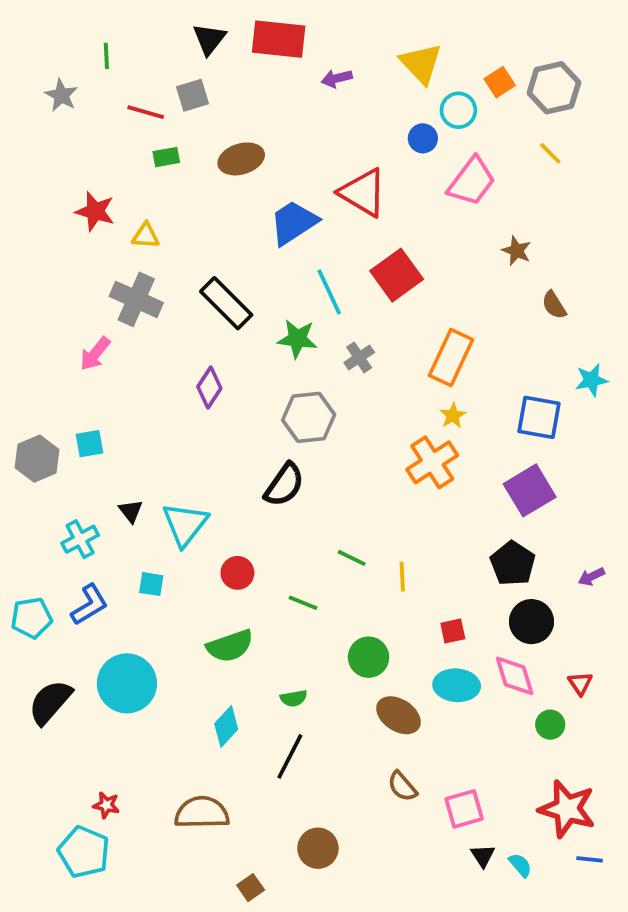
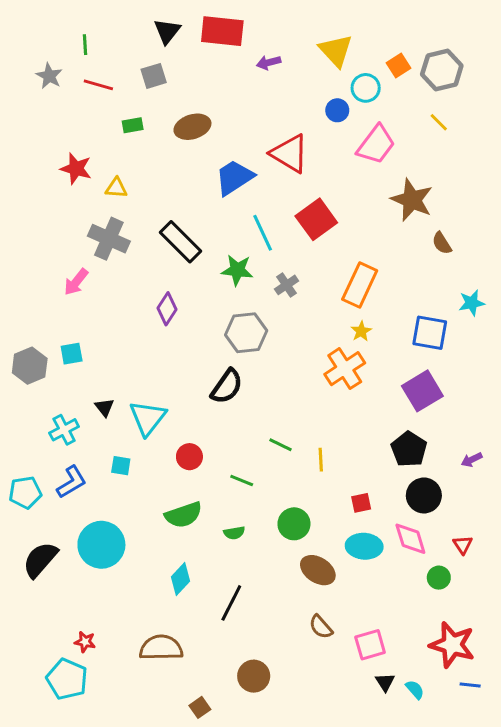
red line: (146, 112) -> (98, 85), moved
brown star: (517, 251) -> (412, 200), size x1.8
green semicircle: (294, 698) -> (234, 533), moved

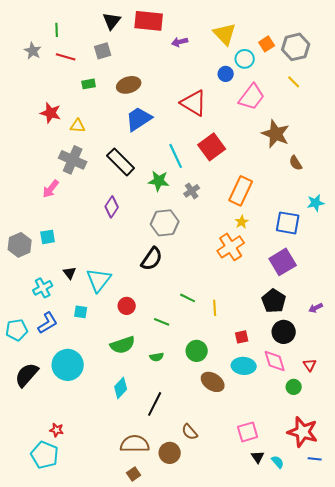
blue trapezoid: (234, 177) -> (139, 119), moved
brown semicircle: (321, 627) -> (190, 432), moved
brown semicircle: (161, 648) -> (135, 444), moved

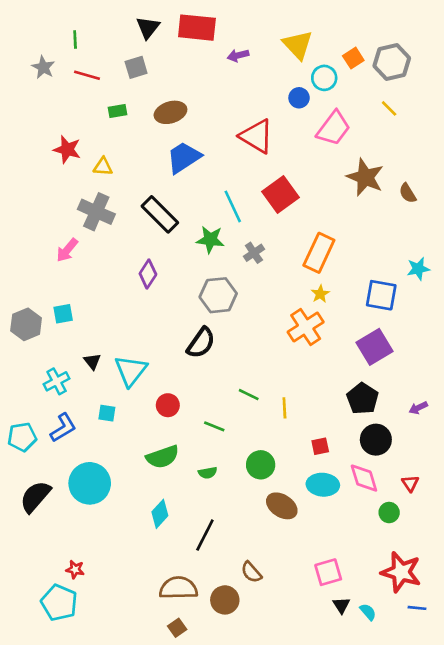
brown semicircle: (296, 163) -> (408, 193), moved

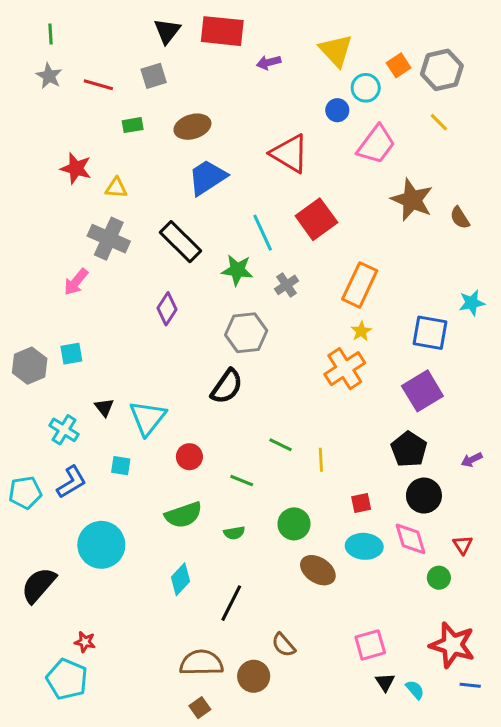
green line: (75, 39) -> (51, 34), moved
cyan cross: (57, 381) -> (64, 430), turned -30
black semicircle: (35, 497) -> (39, 585), moved

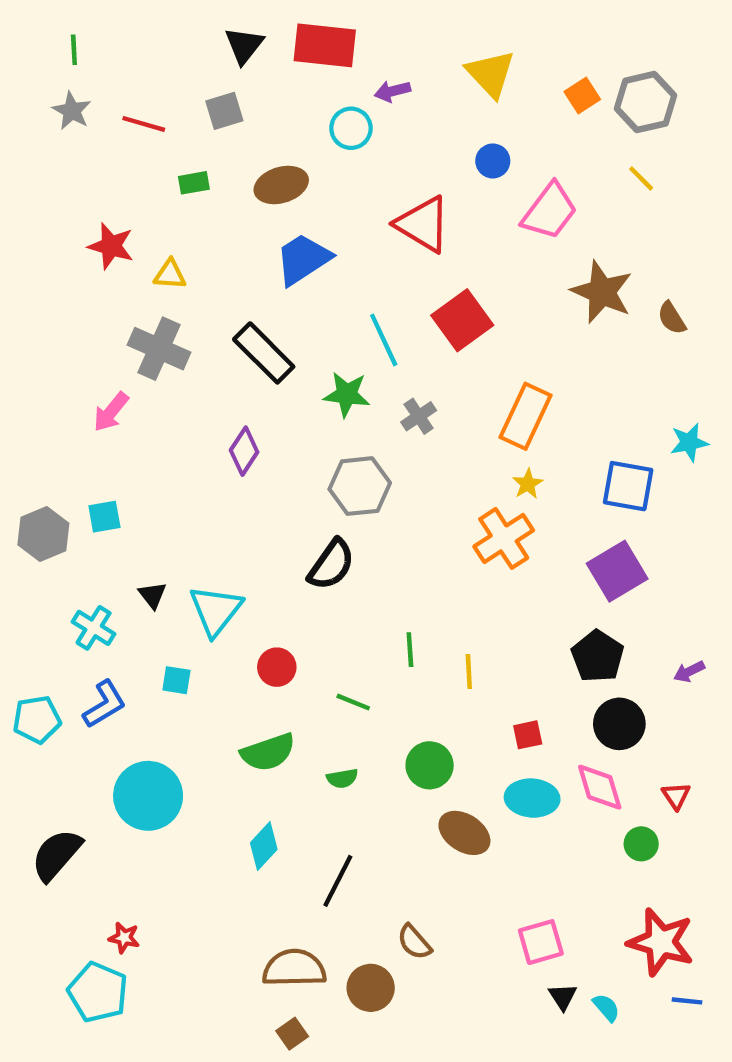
cyan circle: (366, 88) -> (351, 128), moved
green line: (281, 445) -> (410, 650), turned 60

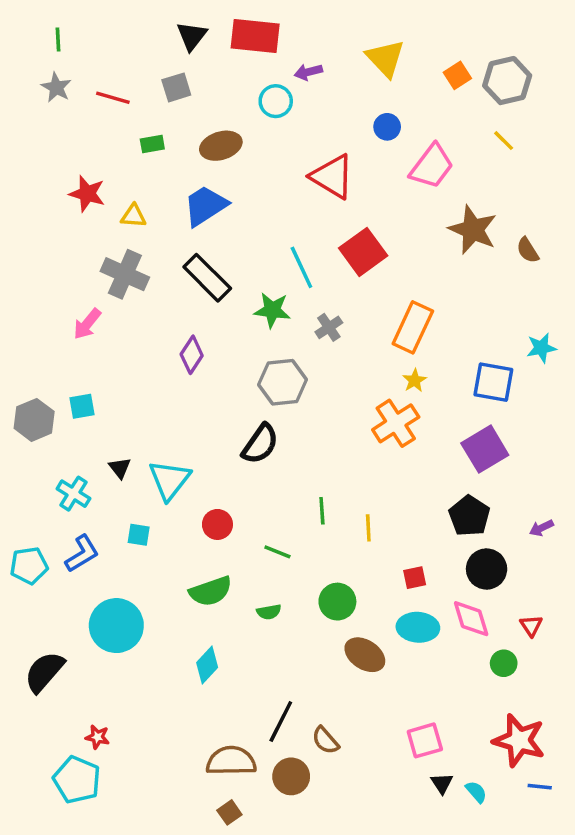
blue trapezoid: (303, 259) -> (205, 206), moved
black line: (338, 881) -> (281, 722), moved

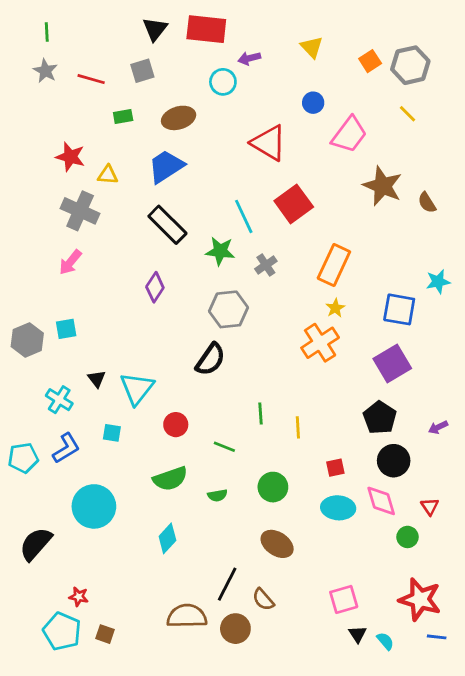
yellow triangle: (385, 58) -> (312, 47), size x0.7
gray cross: (125, 274) -> (80, 211), moved
brown ellipse: (365, 655) -> (277, 544), moved
brown square: (229, 812) -> (105, 634), moved, turned -36

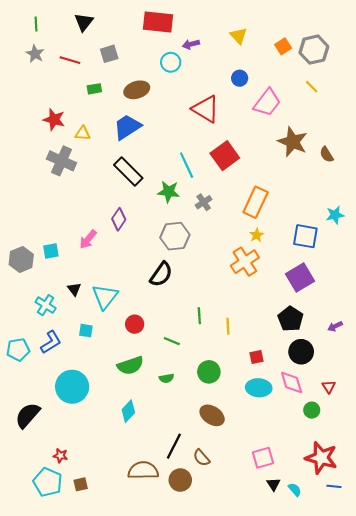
black triangle: (155, 29) -> (84, 22), moved
pink arrow: (70, 262) -> (88, 239), moved
brown square: (105, 634) -> (81, 484), turned -32

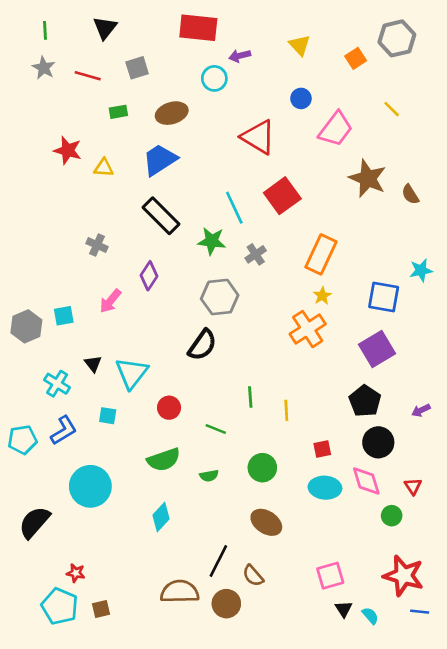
gray hexagon: (314, 50) -> (397, 38), moved
gray cross: (61, 161) -> (97, 245), moved, size x0.6

